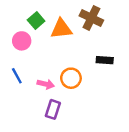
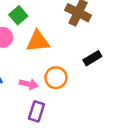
orange triangle: (61, 29) -> (38, 41), moved
black rectangle: (105, 60) -> (92, 58), turned -35

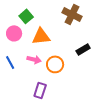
pink arrow: (29, 84) -> (34, 59), moved

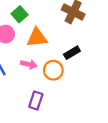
black rectangle: (83, 49) -> (72, 53), moved

